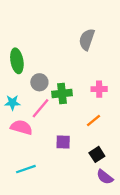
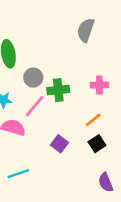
purple square: (63, 142) -> (60, 144), turned 35
black square: (97, 154) -> (97, 144), moved
purple semicircle: (105, 177) -> (106, 182), turned 30

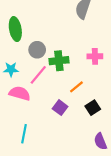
orange line: (93, 120) -> (76, 87), moved
cyan line: (18, 174) -> (24, 134), turned -60

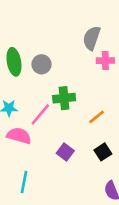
gray circle: (37, 50) -> (42, 64), moved
pink cross: (95, 56) -> (105, 61), moved
orange line: (76, 87) -> (97, 117), moved

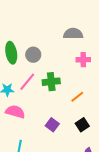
gray semicircle: (92, 38) -> (73, 34), turned 72
pink cross: (105, 61) -> (83, 60), moved
pink line: (40, 114) -> (27, 82), moved

